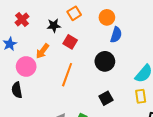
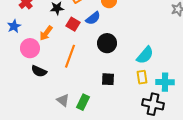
blue semicircle: (116, 35) -> (93, 18), moved, turned 35
black semicircle: (17, 90) -> (39, 71), moved, turned -56
black square: (106, 98) -> (108, 79), turned 32

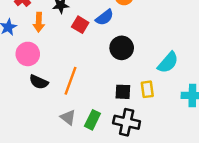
orange arrow: (46, 33) -> (39, 22), moved, turned -35
orange line: (70, 56) -> (70, 81), moved
yellow rectangle: (142, 77) -> (147, 89), moved
black cross: (153, 104) -> (127, 122), moved

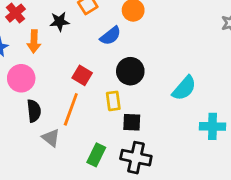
red square: (80, 25) -> (82, 75), moved
black semicircle: (39, 82) -> (34, 111), turned -120
yellow rectangle: (147, 89) -> (113, 101), moved
gray triangle: (68, 117) -> (51, 138), moved

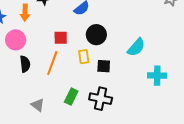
red square: (82, 75) -> (61, 38), turned -32
black square: (132, 122) -> (104, 66), moved
gray triangle: (51, 138) -> (38, 105), moved

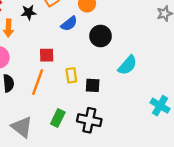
black circle: (96, 35) -> (101, 36), moved
cyan cross: (157, 76) -> (160, 106), moved, turned 30
gray triangle: (38, 105) -> (22, 127), size x1.5

